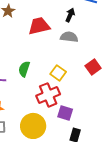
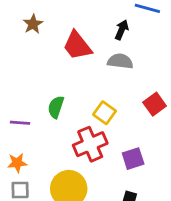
red trapezoid: (39, 26) -> (77, 46), turned -115
purple square: (65, 113) -> (133, 159), moved, turned -35

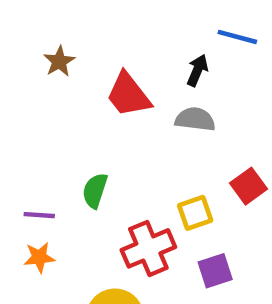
yellow square: (104, 113) -> (195, 213), moved, turned 35
orange star: (17, 163) -> (39, 257), moved

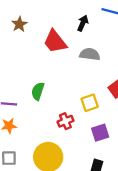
black arrow: (197, 70) -> (83, 23), moved
red cross: (148, 248) -> (65, 121), size x0.6

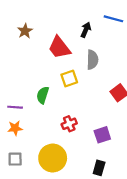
gray semicircle: (90, 54) -> (92, 60), turned 84
yellow square: (90, 103) -> (69, 78), moved

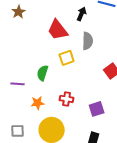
brown star: (25, 31) -> (19, 12), moved
red cross: (69, 124) -> (67, 99), turned 32
orange star: (15, 128) -> (38, 103), moved

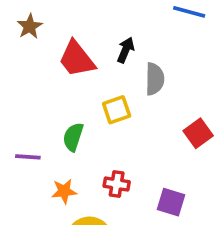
black arrow: (82, 14) -> (126, 50), moved
red trapezoid: (58, 30) -> (77, 59), moved
purple square: (97, 109) -> (171, 202), turned 35

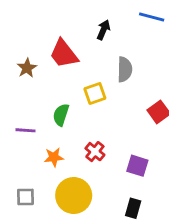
brown star: (30, 26) -> (27, 68), moved
black arrow: (126, 50) -> (103, 30), moved
red cross: (117, 184) -> (95, 152), turned 30

